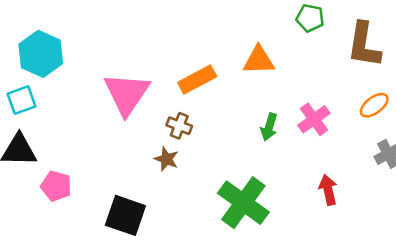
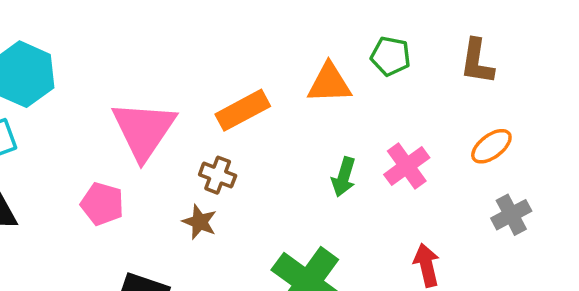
green pentagon: (310, 18) -> (391, 56), moved
brown L-shape: (364, 45) -> (477, 62), size x0.7
pink pentagon: (56, 186) -> (102, 204), moved

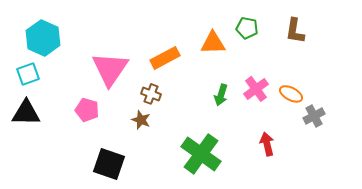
orange ellipse: (491, 146) -> (291, 94), moved, turned 65

